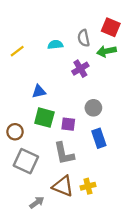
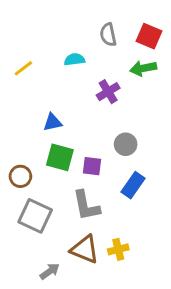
gray semicircle: (84, 38) -> (108, 35), moved
blue rectangle: (99, 138) -> (133, 185), turned 54

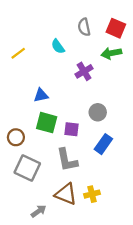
cyan semicircle: (74, 60) -> (58, 46), turned -119

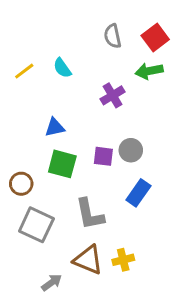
red square: (116, 28) -> (155, 38), turned 30
cyan semicircle: (58, 46) -> (62, 68), moved
purple square: (72, 129) -> (103, 156), moved

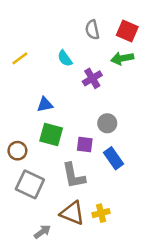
red square: (155, 38) -> (127, 31), turned -30
cyan semicircle: (62, 68) -> (65, 58), moved
purple square: (103, 156) -> (85, 144), moved
blue rectangle: (138, 193) -> (113, 158), turned -70

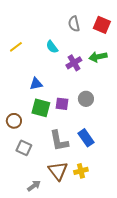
green arrow: (122, 58) -> (98, 57), moved
purple square: (85, 144) -> (62, 104), moved
blue rectangle: (113, 158) -> (86, 138), moved
gray square: (30, 184) -> (24, 148), size x0.7
brown triangle: (72, 213) -> (58, 171), turned 30

